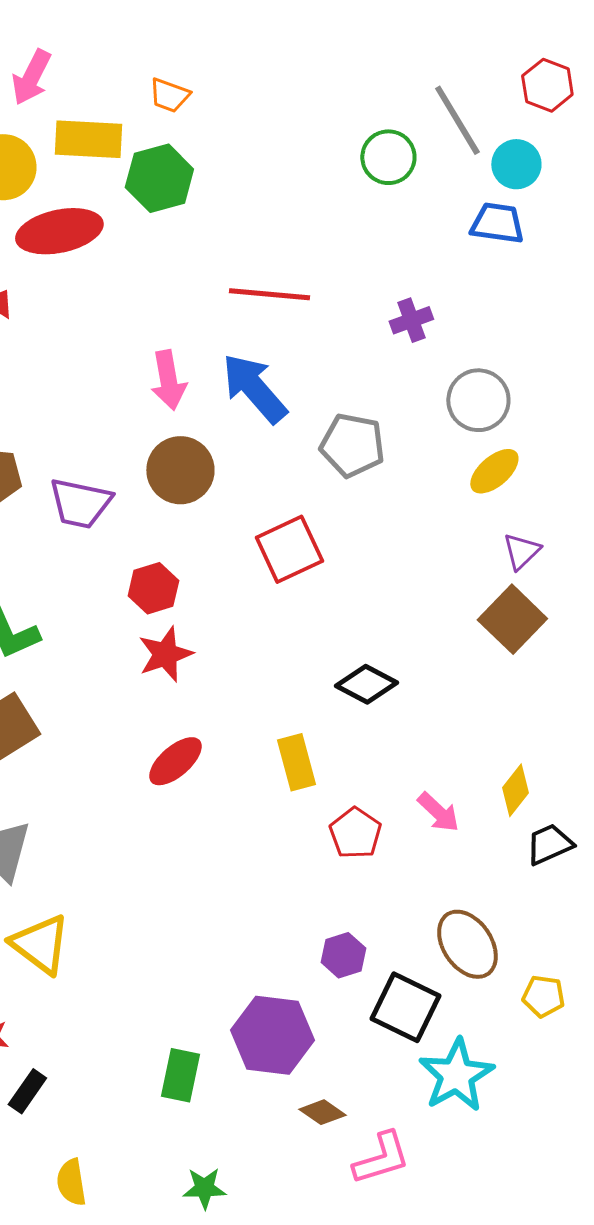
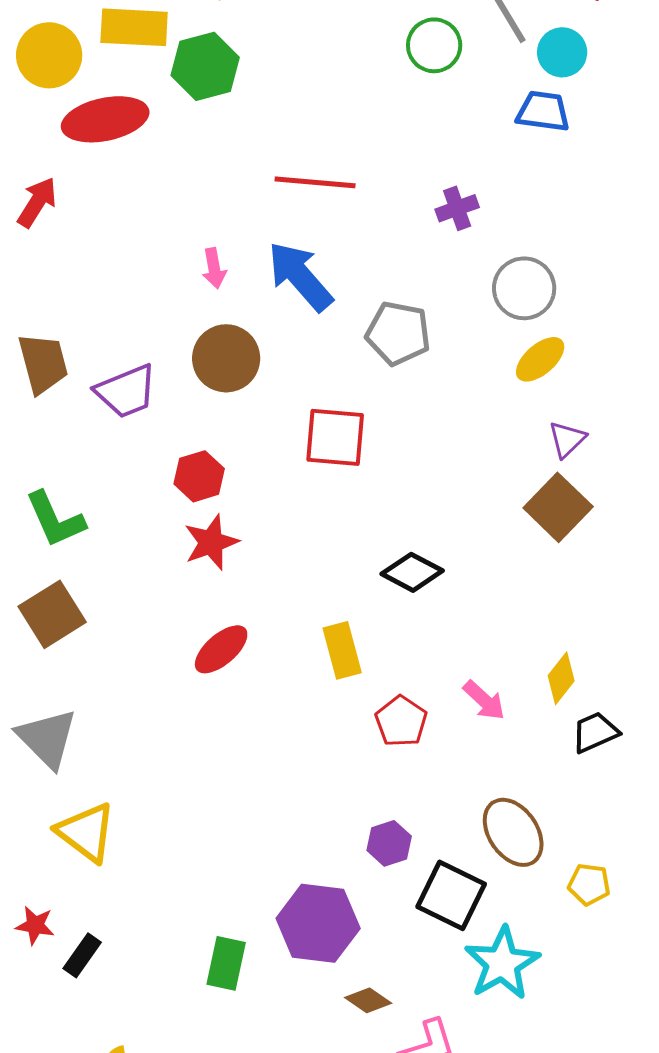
pink arrow: (168, 380) -> (214, 268), size x0.7
purple trapezoid: (80, 503) -> (126, 391), turned -34
red square: (289, 549) -> (335, 437), turned 30
black rectangle: (27, 1091) -> (82, 955), moved

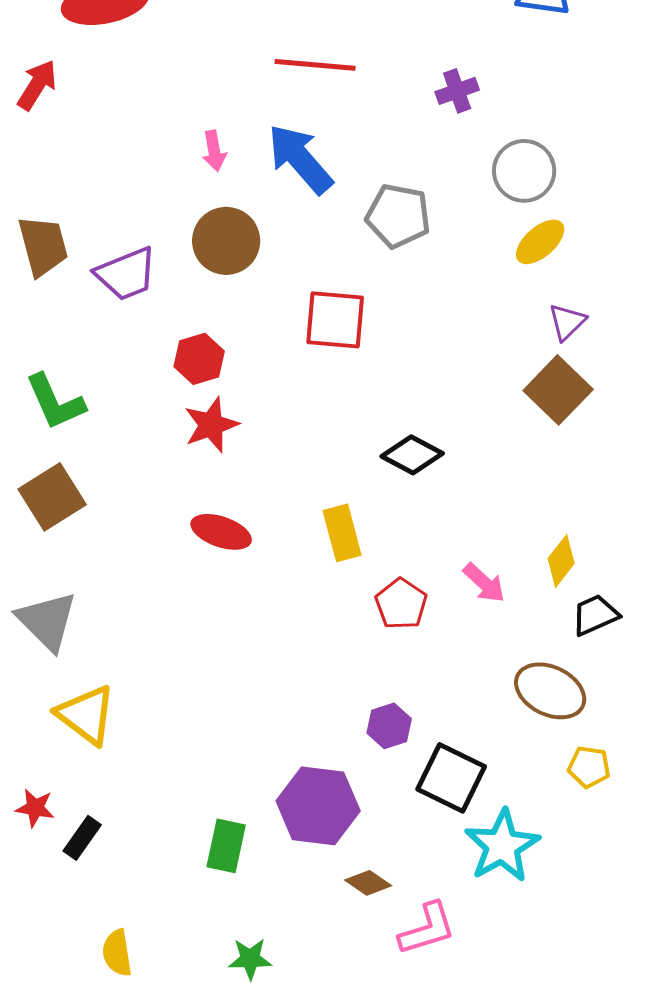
red ellipse: (221, 649) -> (221, 532), turned 60
brown ellipse: (513, 832) -> (550, 691), moved, turned -30

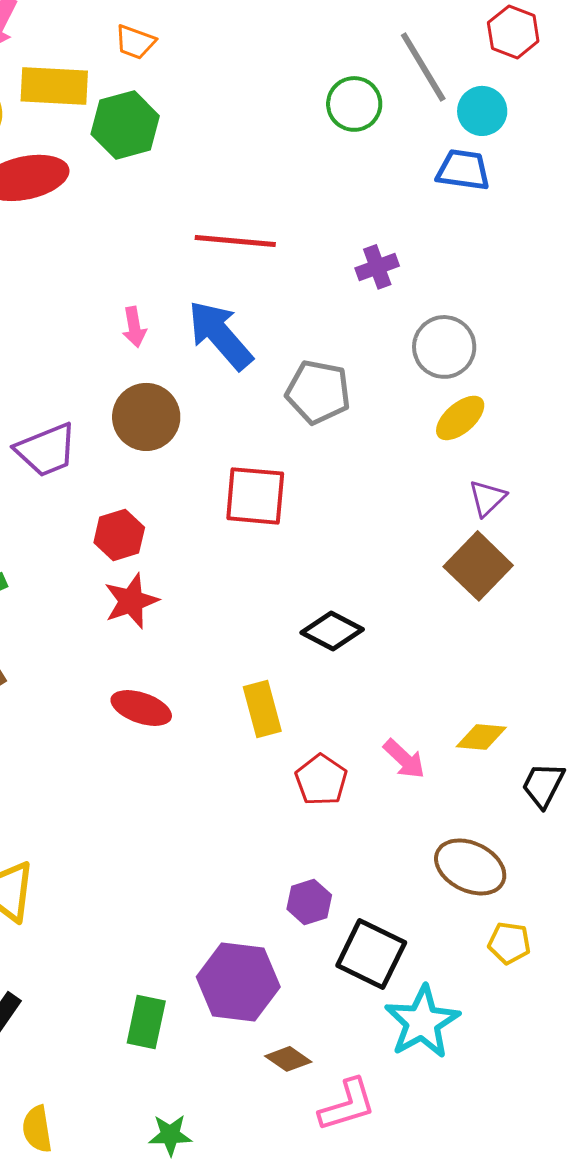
yellow diamond: (561, 561) -> (481, 737), turned 57
black trapezoid: (595, 615) -> (543, 785), moved, turned -39

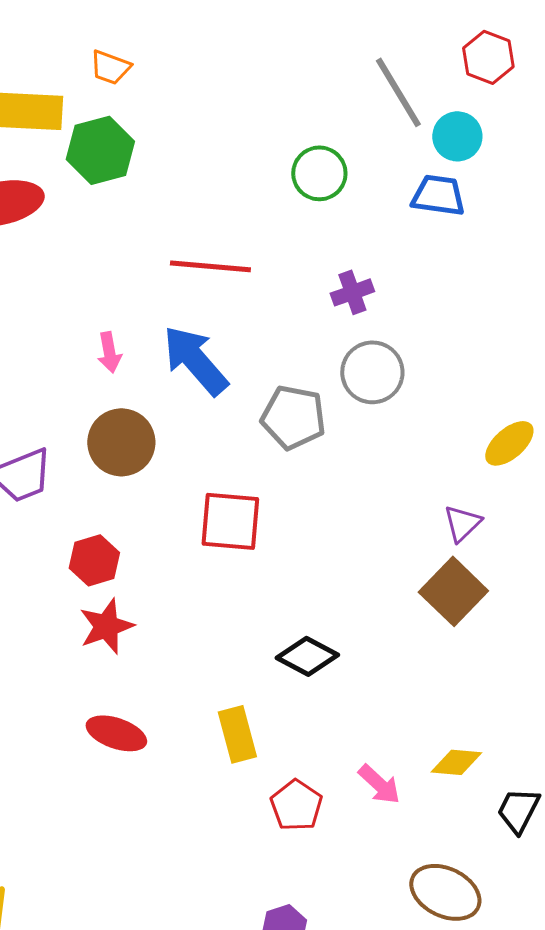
green circle: (354, 104) -> (319, 173), moved
gray circle: (444, 347) -> (372, 372), moved
yellow ellipse: (460, 418) -> (509, 443), moved

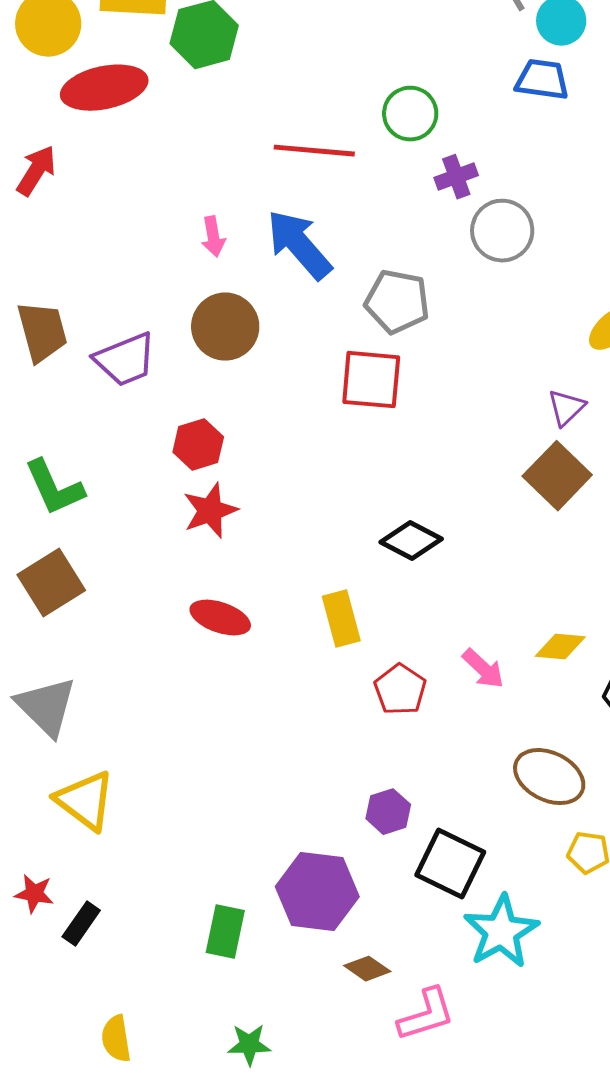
green circle: (319, 173) -> (410, 114), moved
gray circle: (372, 372) -> (502, 231), moved
red square: (230, 521) -> (371, 380), moved

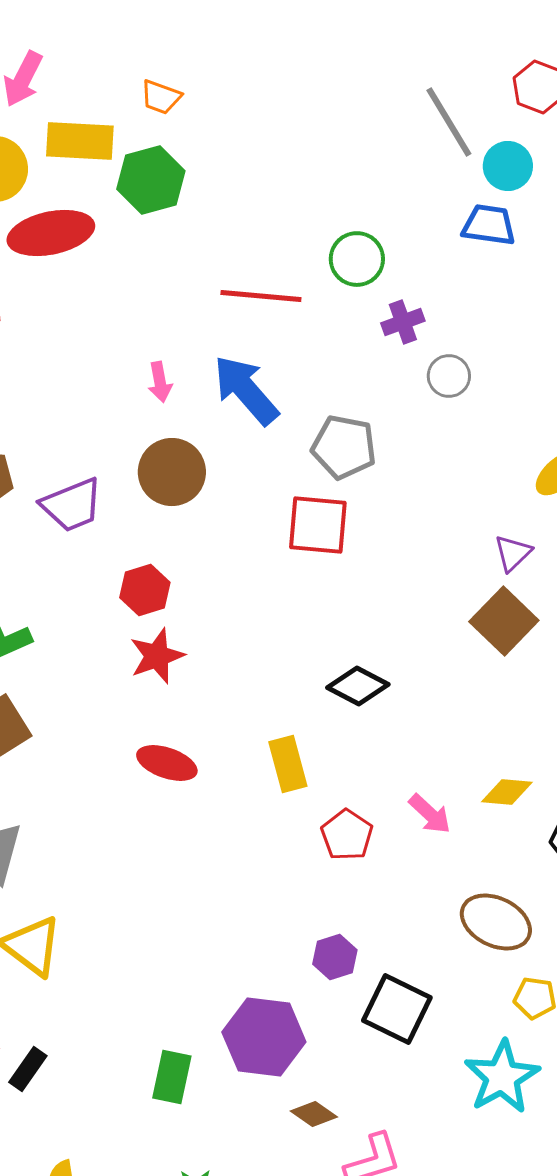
gray circle: (502, 231) -> (449, 376), size x0.7
cyan star: (501, 932) -> (502, 1077), moved

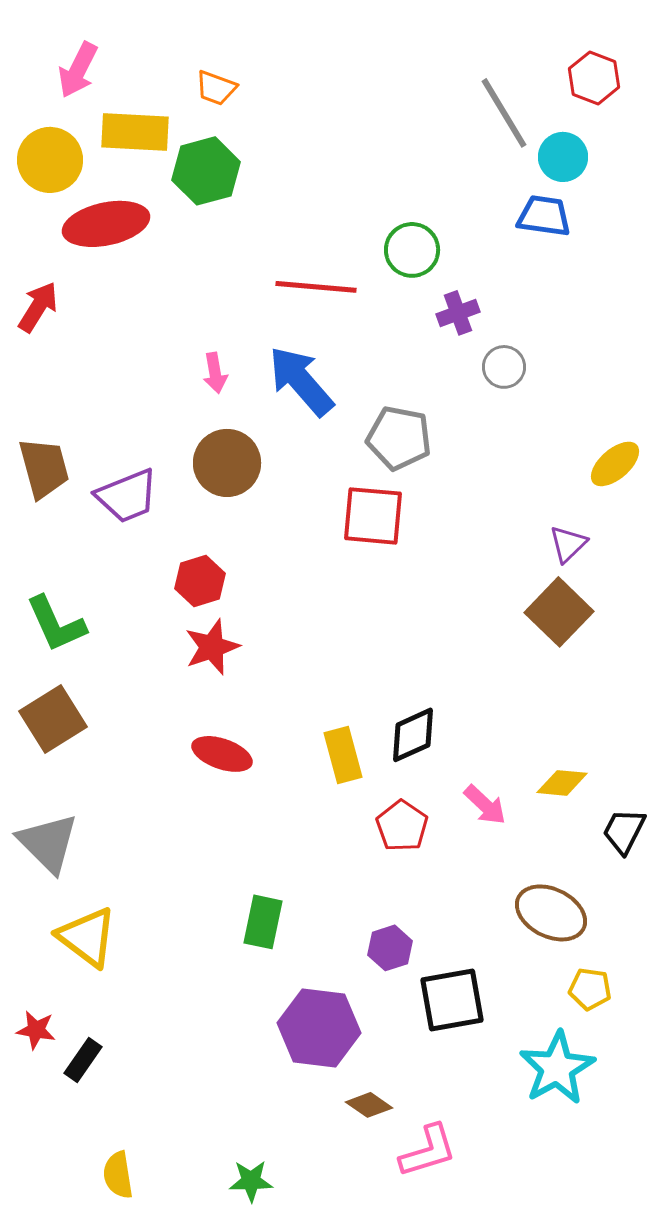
black diamond: (358, 686) -> (413, 735), moved, turned -52
black square: (397, 1009) -> (452, 1000), turned -36
green rectangle: (172, 1077) -> (263, 922), moved

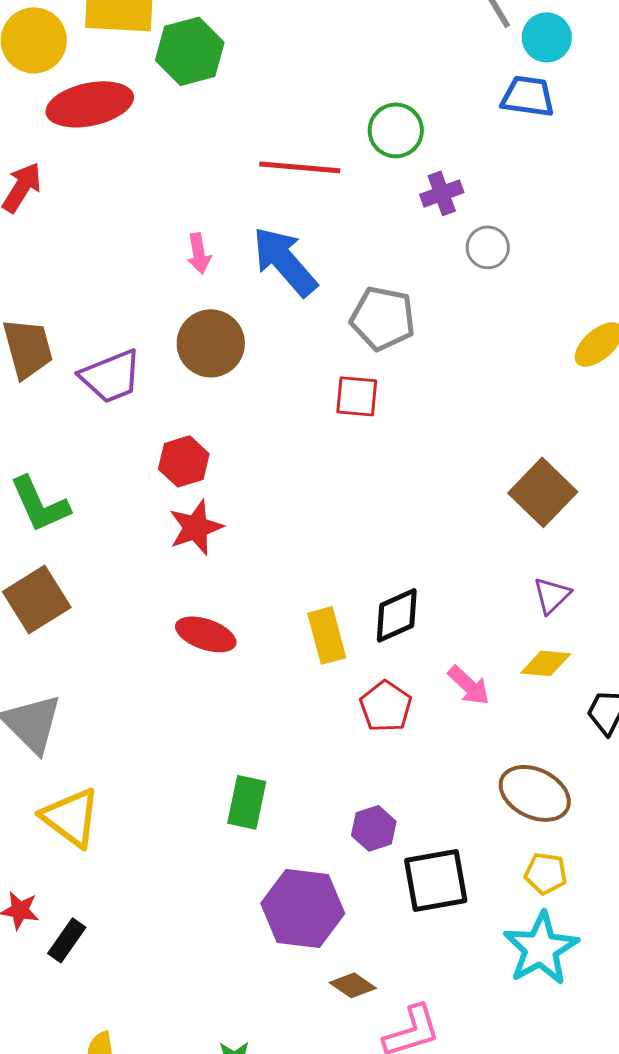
red square: (373, 516) -> (357, 396), size x0.7
purple triangle: (568, 544) -> (552, 595), moved
yellow pentagon: (590, 989) -> (546, 873), moved

